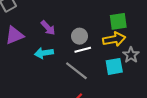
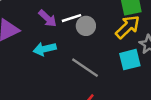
yellow arrow: (114, 39) -> (128, 27), turned -30
white line: (83, 50) -> (72, 18), moved

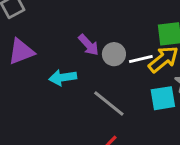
purple arrow: (48, 18) -> (89, 45), moved
white line: (72, 18) -> (141, 59), moved

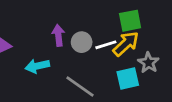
purple arrow: (89, 45) -> (58, 35), turned -140

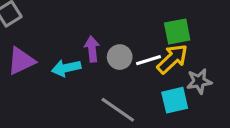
gray star: (148, 63) -> (199, 81), turned 30
cyan arrow: (37, 66) -> (66, 68), moved

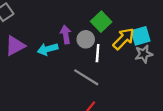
green square: (177, 31) -> (101, 22), moved, turned -30
white line: (149, 60) -> (98, 53), moved, turned -66
cyan square: (175, 100) -> (141, 36), moved

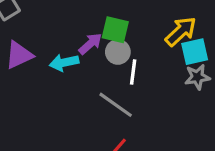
green square: (101, 22) -> (115, 30), moved, turned -36
purple arrow: (66, 35) -> (90, 44), turned 54
yellow arrow: (124, 39) -> (181, 31), moved

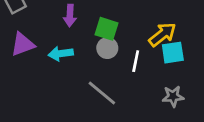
purple arrow: (90, 44) -> (70, 16), moved, turned 130
white line: (133, 72) -> (136, 61), moved
gray star: (197, 77) -> (173, 96), moved

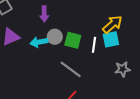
green square: (106, 29) -> (73, 40), moved
gray circle: (107, 48) -> (55, 37), moved
cyan square: (173, 53) -> (111, 39), moved

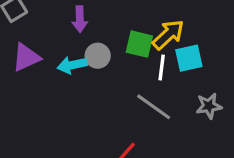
yellow arrow: (112, 24) -> (168, 35), moved
green square: (73, 40) -> (139, 44), moved
gray line: (71, 69) -> (154, 107), moved

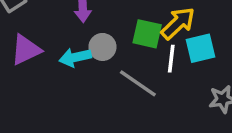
gray line: (154, 107) -> (138, 83), moved

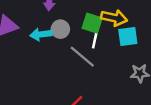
yellow arrow: (178, 23) -> (114, 18), turned 50
white line: (171, 59) -> (95, 39), moved

